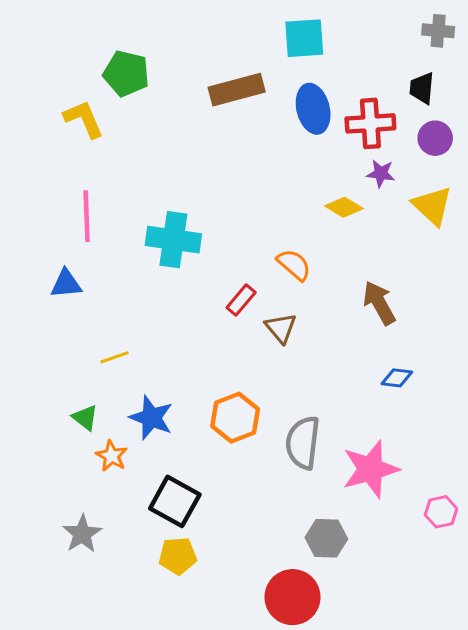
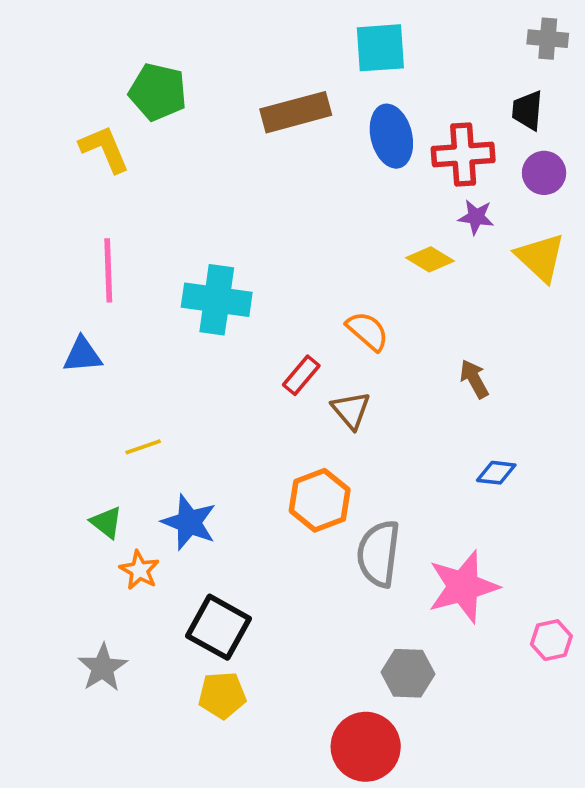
brown arrow: (379, 303) -> (474, 379), size x0.7
orange hexagon: (235, 418) -> (320, 500), moved

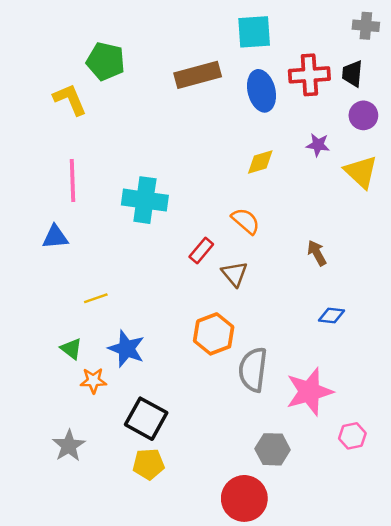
red cross: (463, 154) -> (309, 75), moved
yellow diamond: (430, 259) -> (260, 162), moved, turned -48
orange star: (139, 570) -> (93, 381), turned -30
pink hexagon: (551, 640) -> (352, 436), moved

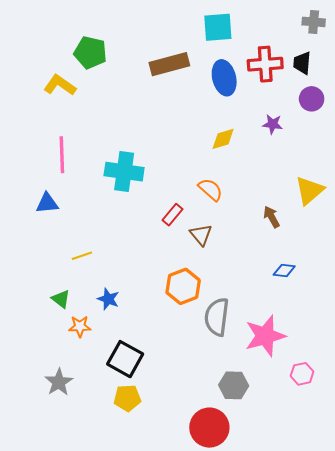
yellow L-shape: (70, 99) -> (60, 85), turned -32
yellow triangle: (361, 172) -> (309, 191), moved, turned 36
blue star: (126, 349) -> (108, 299), size x0.7

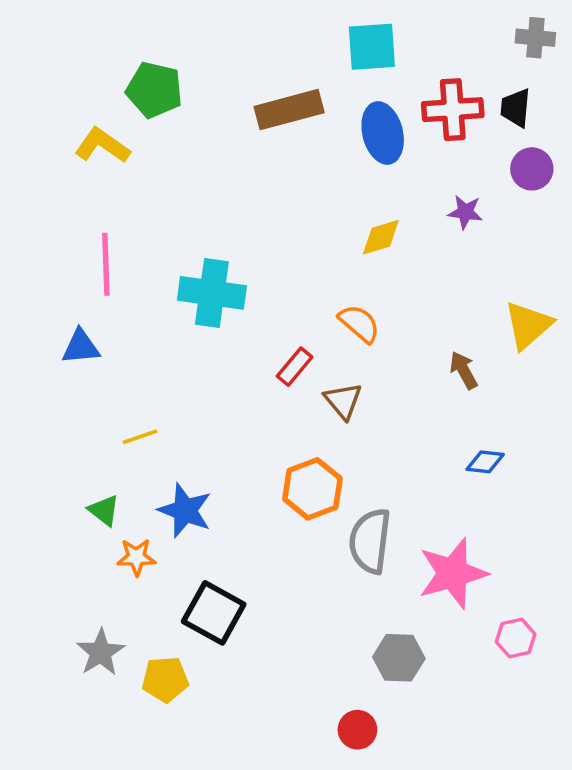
blue star: (108, 299) -> (185, 510), size x1.4
yellow pentagon: (127, 398) -> (165, 679), moved
red circle: (209, 428) -> (357, 730), size x0.6

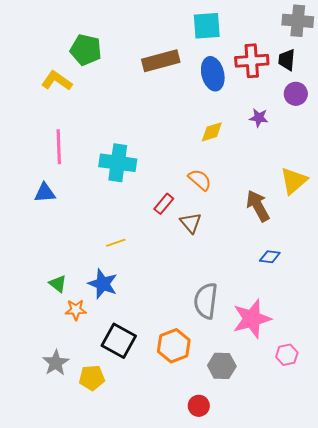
gray cross: (535, 38) -> (298, 21), size x1.4
brown arrow: (464, 370) -> (258, 206), size x1.5
yellow line: (140, 437) -> (116, 243), moved
orange hexagon: (313, 489) -> (174, 346), moved

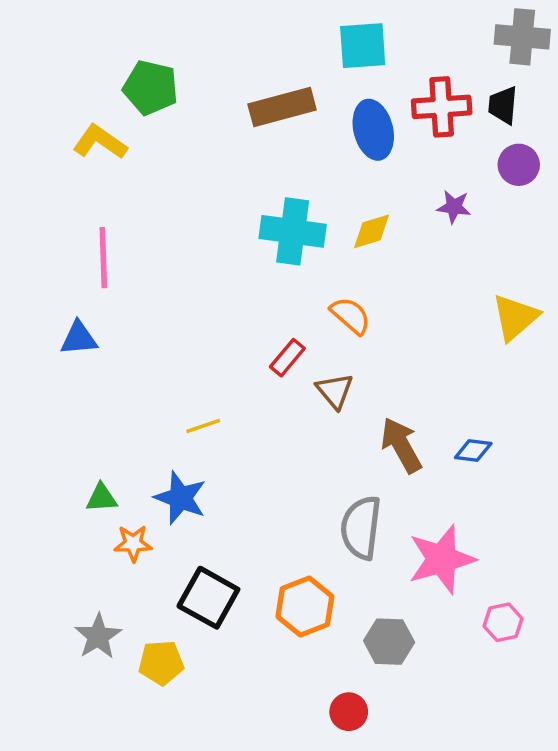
cyan cross: (118, 163) -> (293, 231), moved
brown arrow: (258, 206) -> (401, 445), moved
green triangle: (58, 284) -> (102, 498), turned -42

